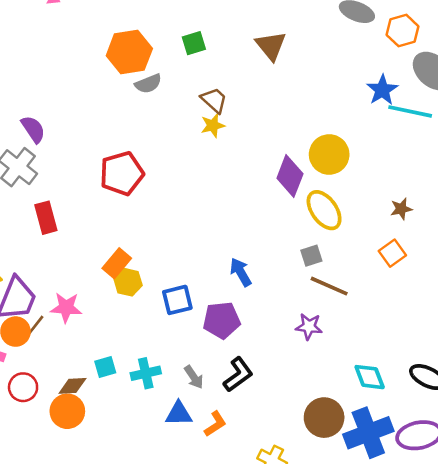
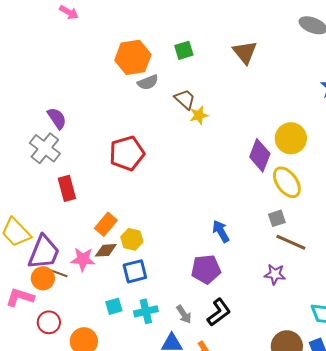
brown trapezoid: (214, 100) -> (185, 99), moved
orange rectangle: (117, 263) -> (106, 224), moved
blue square: (177, 300) -> (135, 271), moved
brown line: (36, 325) -> (59, 273), turned 72
brown diamond: (72, 386) -> (106, 250), moved

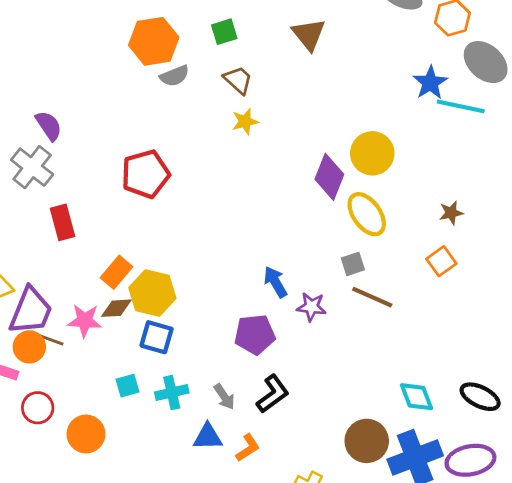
brown trapezoid: (185, 99) -> (238, 80), moved
yellow hexagon: (132, 239) -> (152, 293), size x1.5
blue square: (135, 271) -> (157, 337), turned 30
purple star: (275, 274) -> (311, 307), moved

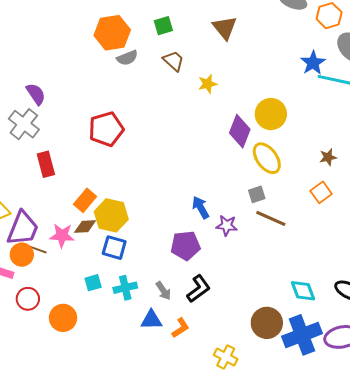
yellow star: (245, 122) -> (208, 84), moved

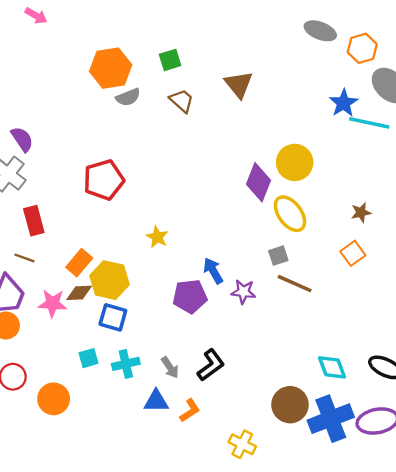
brown triangle: (225, 28) -> (239, 84), moved
yellow star: (208, 84) -> (157, 237), moved, turned -30
purple pentagon: (185, 246) -> (190, 296), moved
brown line: (38, 250) -> (24, 258), moved

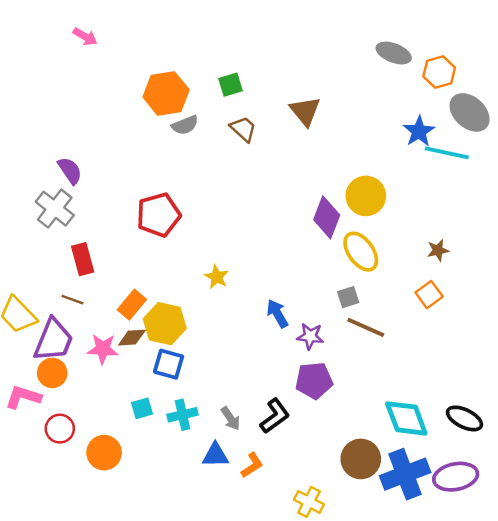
purple pentagon: (190, 296) -> (314, 381), moved
cyan diamond: (332, 367) -> (406, 418), size x1.4

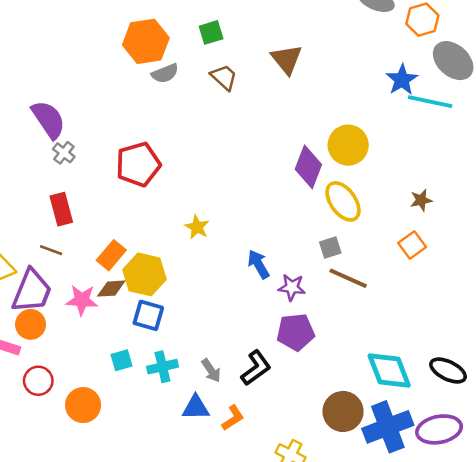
purple semicircle: (70, 171) -> (48, 119), size x1.4
gray cross: (55, 209) -> (64, 153), moved, size x0.6

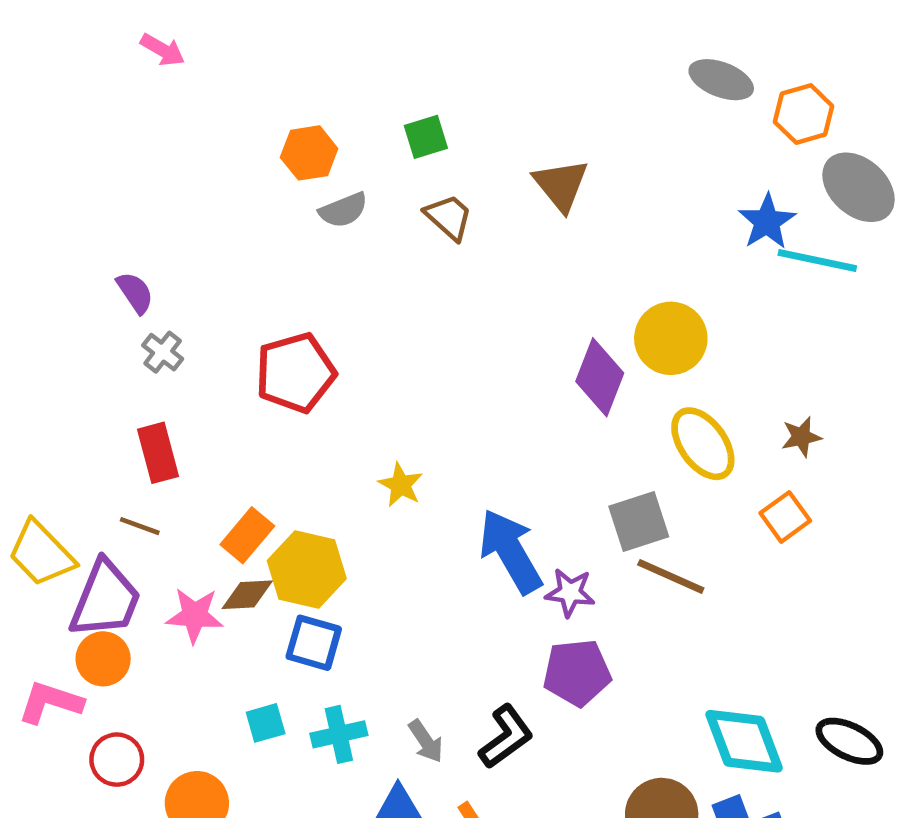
orange hexagon: (146, 41) -> (309, 153), size x0.7
purple semicircle: (48, 119) -> (135, 293), size x0.6
yellow ellipse: (343, 201) -> (703, 444), moved
gray square: (330, 248) -> (639, 521), size x1.5
blue arrow: (258, 264) -> (511, 551), size x1.6

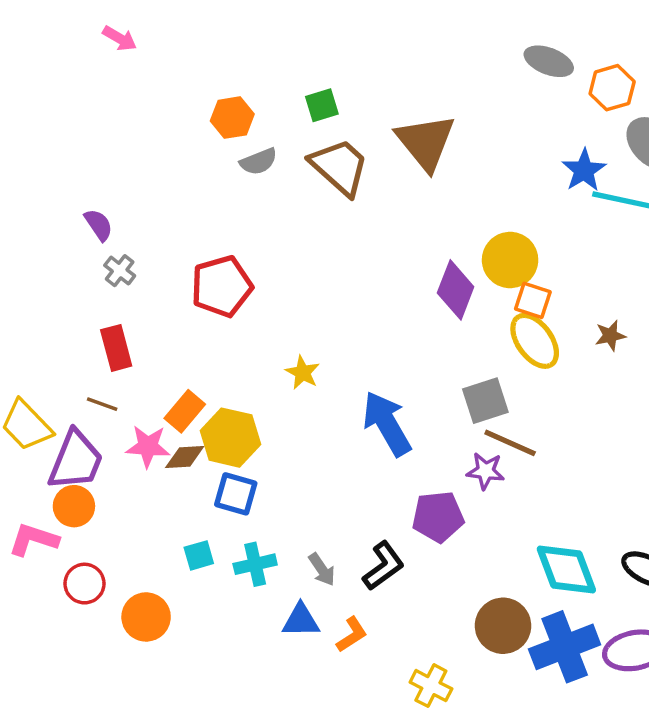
brown triangle: (561, 185) -> (426, 142), size x1.4
brown trapezoid: (449, 217) -> (339, 167), size x1.6
orange square: (785, 517) -> (533, 300), moved, turned -36
purple star: (570, 592) -> (485, 471), moved
pink star: (195, 615) -> (148, 446), moved

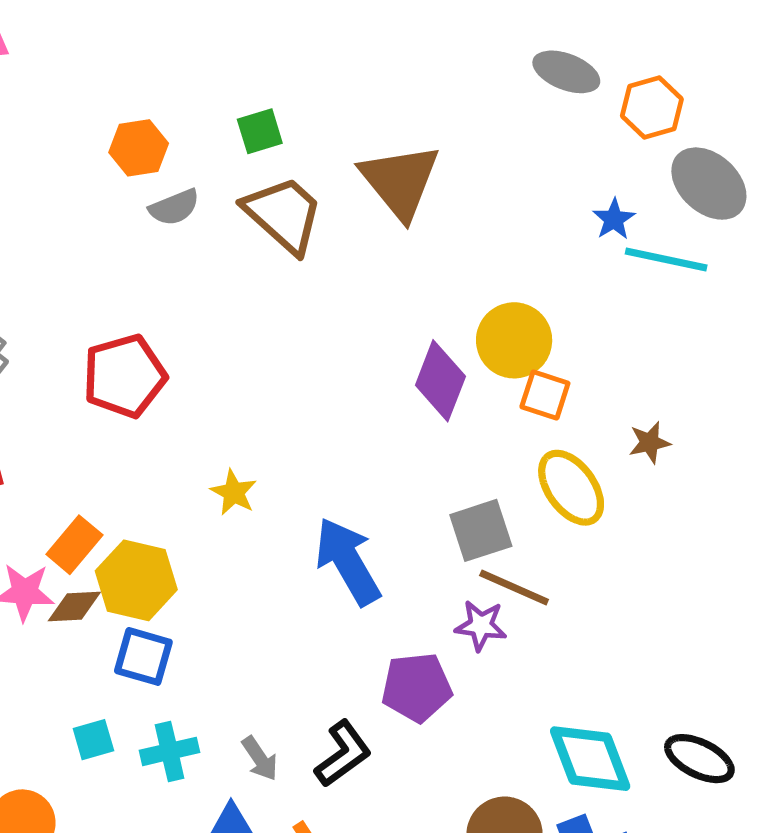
blue star: (584, 170) -> (614, 219), size x0.7
yellow ellipse: (535, 341) -> (571, 488), moved

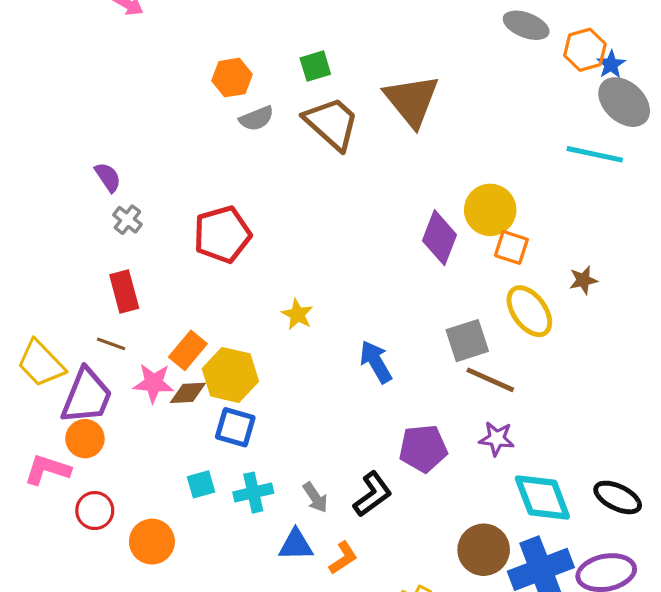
blue star: (614, 219) -> (611, 64), moved
blue arrow: (348, 561) -> (376, 362), size x0.7
purple star: (481, 626) -> (497, 439), moved

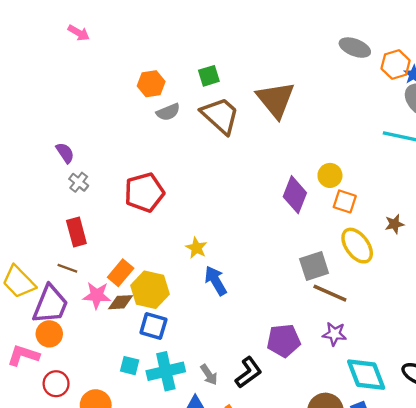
yellow circle: (490, 210) -> (330, 175), size x0.7
blue arrow: (376, 362) -> (216, 281), moved
cyan square: (201, 484) -> (130, 366), turned 30
cyan cross: (253, 493) -> (166, 371), size x1.4

